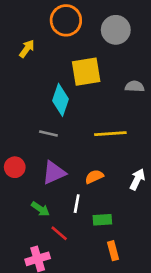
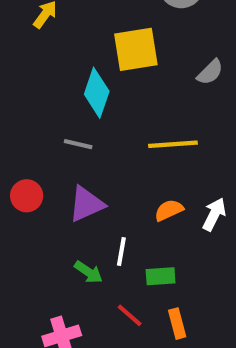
gray semicircle: (135, 86) -> (210, 72), turned 132
orange semicircle: (94, 177) -> (169, 210), moved
green arrow: (40, 209) -> (88, 272), moved
red line: (59, 233) -> (130, 315), moved

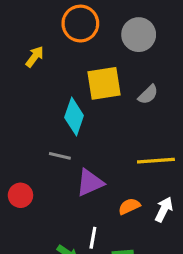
gray semicircle: (210, 72) -> (148, 94), moved
yellow line: (173, 144) -> (156, 161), moved
purple triangle: (86, 204) -> (90, 183), moved

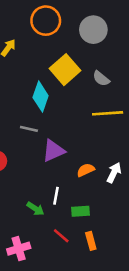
yellow square: (104, 83) -> (65, 70), turned -32
gray semicircle: (148, 94) -> (101, 79), turned 84
yellow line: (156, 161) -> (108, 113), moved

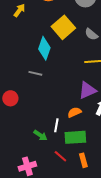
purple triangle: (53, 151) -> (87, 90), moved
orange semicircle: (86, 170) -> (74, 112), moved
green rectangle: (80, 211) -> (75, 137), size x1.5

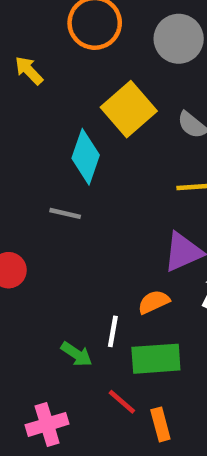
yellow arrow: (19, 10) -> (29, 71), turned -80
orange rectangle: (83, 160) -> (160, 424), moved

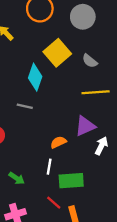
orange semicircle: (154, 302) -> (58, 142), moved
green arrow: (77, 354) -> (17, 178), moved

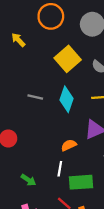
cyan diamond: (35, 77) -> (67, 99), moved
gray line: (25, 106) -> (35, 97), moved

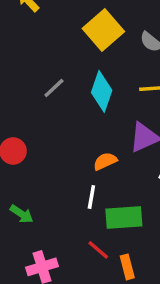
gray line: (35, 97) -> (54, 88), turned -56
green arrow: (28, 180) -> (22, 214), moved

